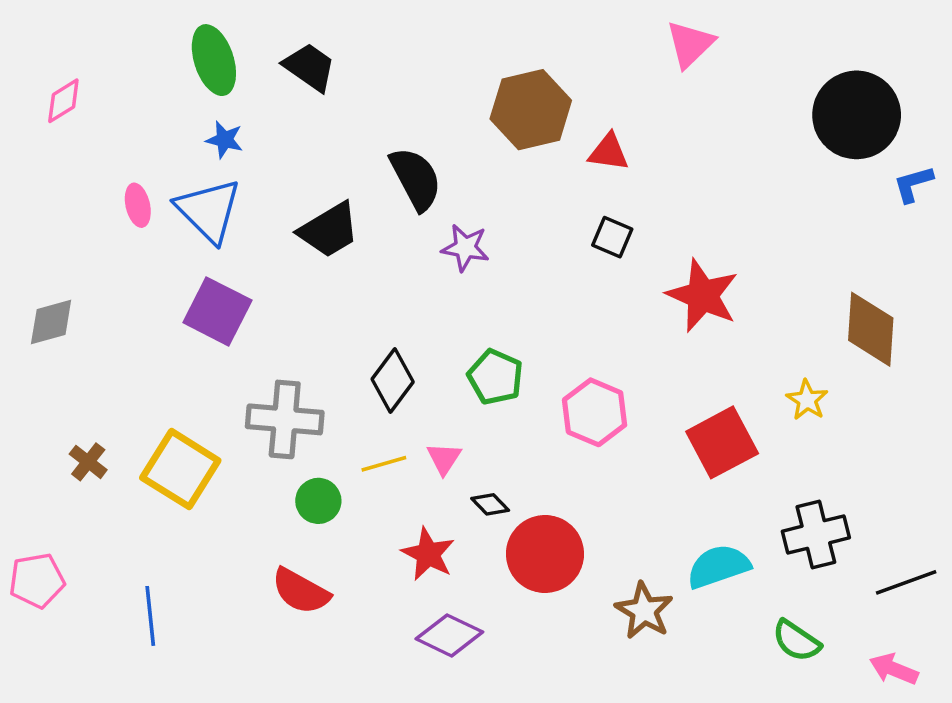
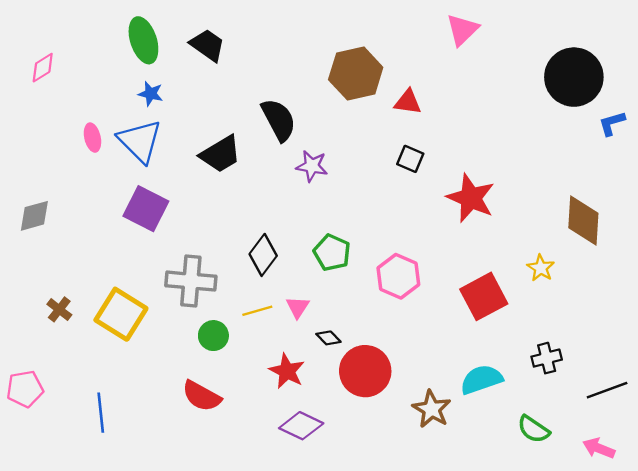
black cross: (816, 535) -> (547, 358), size x0.7

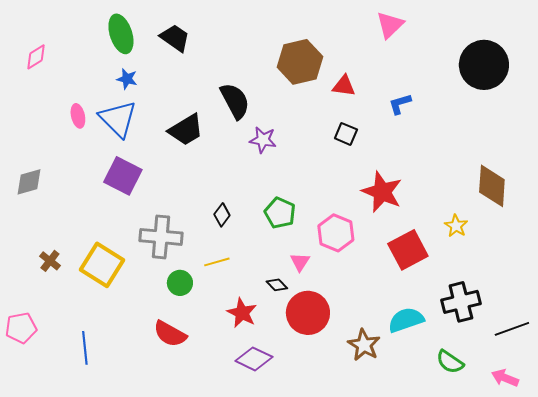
blue L-shape: (612, 123) -> (400, 104), moved
red star: (471, 198) -> (382, 192), moved
black diamond: (263, 255) -> (222, 215), size x0.7
pink triangle: (298, 307) -> (300, 262), moved
black cross: (547, 358) -> (461, 302), size x1.5

